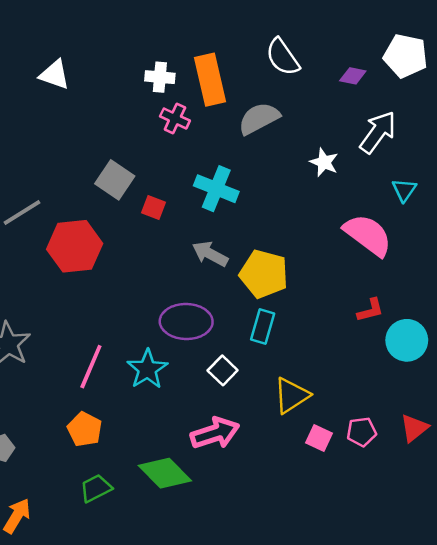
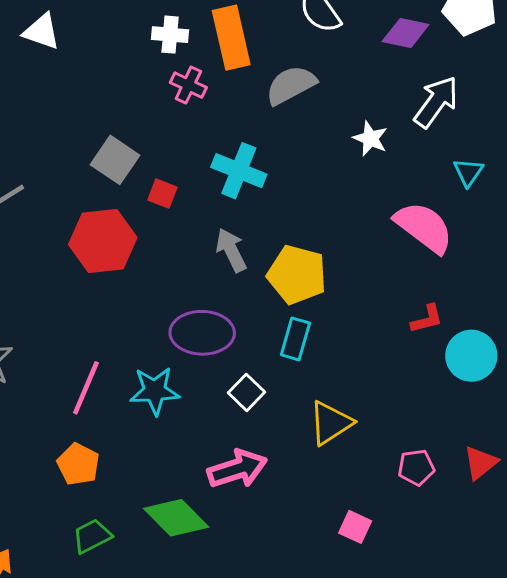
purple diamond: (353, 76) -> (406, 33), size x1.4
red hexagon: (75, 246) -> (103, 241), moved
gray arrow: (210, 254) -> (231, 250), turned 36
cyan star: (147, 369) -> (155, 391), turned 30
pink square: (319, 438) -> (355, 527), moved

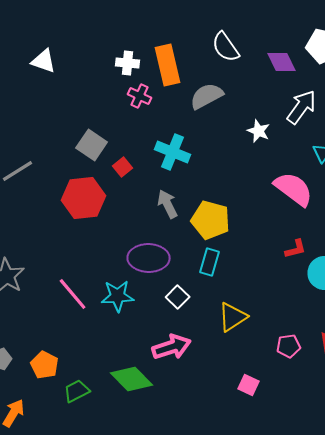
purple diamond: (406, 33) -> (282, 62), turned 52
red square: (162, 194) -> (123, 167), turned 30
pink line: (86, 388) -> (73, 294), turned -63
orange pentagon: (78, 464) -> (45, 365), moved

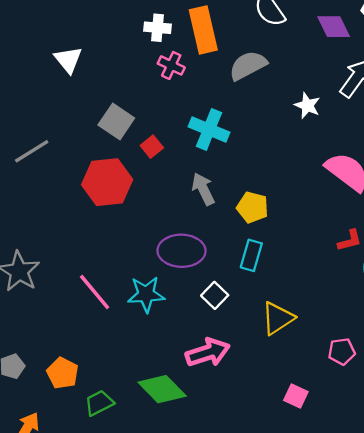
white triangle: (44, 61) -> (68, 60), moved, turned 32
yellow pentagon: (211, 220) -> (252, 207), size x0.7

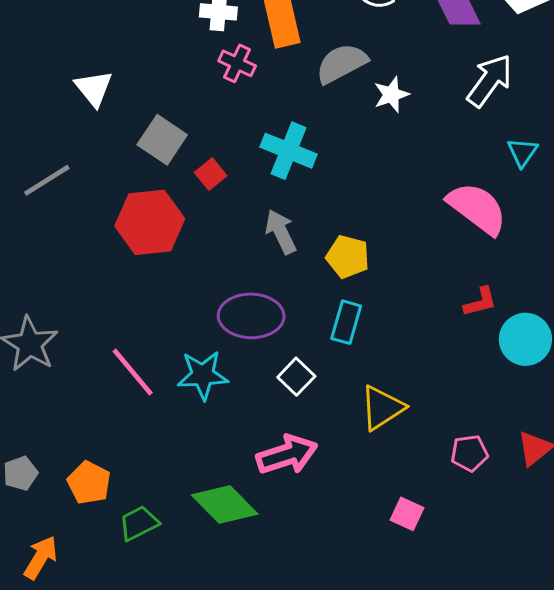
white triangle: (68, 60) -> (94, 88), moved
white star: (307, 105) -> (391, 95), moved, turned 30

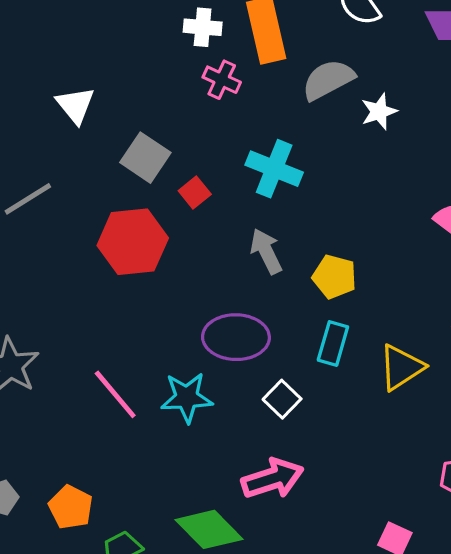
yellow triangle: (382, 408) -> (401, 367), moved

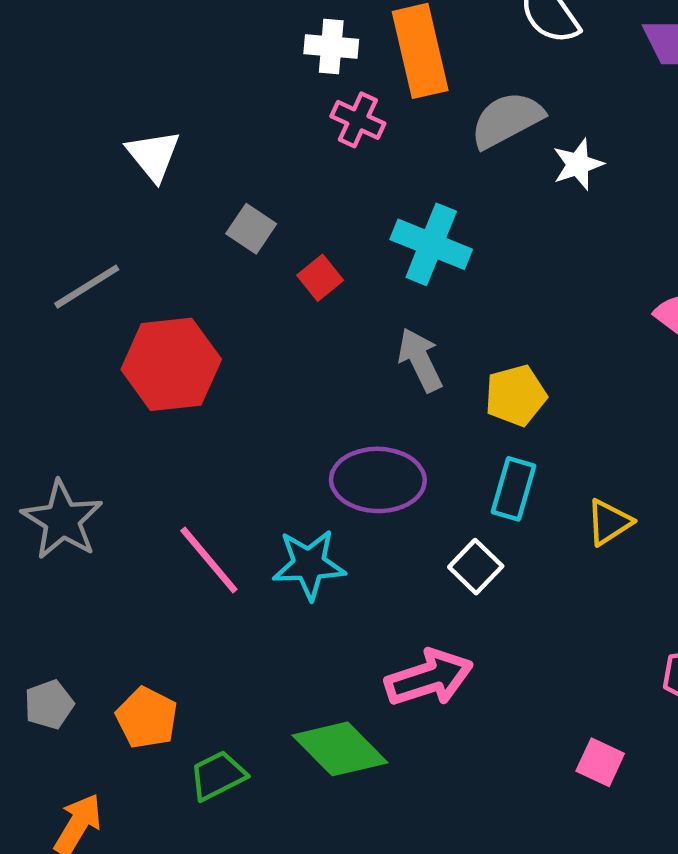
gray square: (145, 158) -> (251, 229), size x0.7
red hexagon: (133, 242) -> (171, 364), moved
yellow pentagon: (335, 277) -> (516, 396), turned -30
yellow triangle: (401, 367) -> (609, 522), size x0.7
white square: (282, 399) -> (476, 567), moved

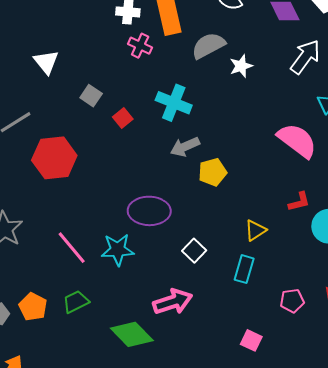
gray arrow: (420, 360) -> (185, 147), moved, turned -88
cyan rectangle: (513, 489) -> (244, 269), moved
orange pentagon: (147, 718) -> (33, 307), moved
green trapezoid: (218, 776) -> (76, 302), moved

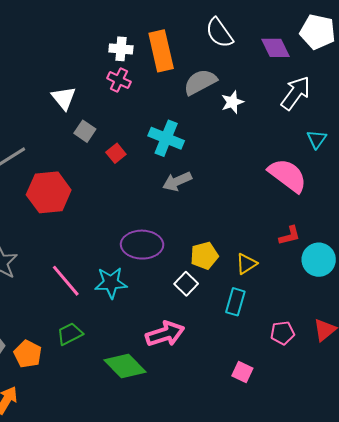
pink cross: (140, 46) -> (119, 80), moved
white triangle: (46, 62) -> (64, 98), moved
yellow pentagon: (212, 172) -> (204, 256), moved
orange pentagon: (33, 307) -> (28, 354), moved

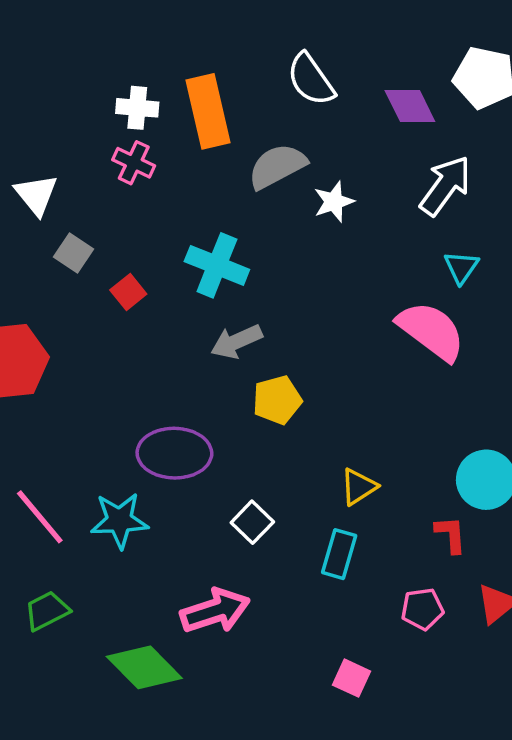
cyan triangle: (317, 139) -> (461, 267), moved
red L-shape: (290, 236) -> (451, 535), moved, turned -80
yellow pentagon: (204, 256) -> (277, 400), moved

